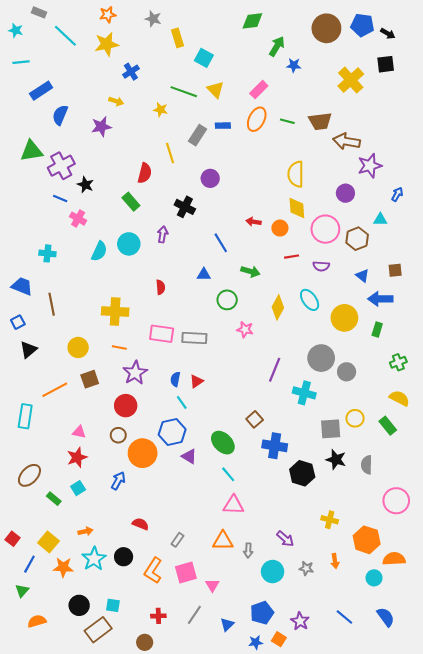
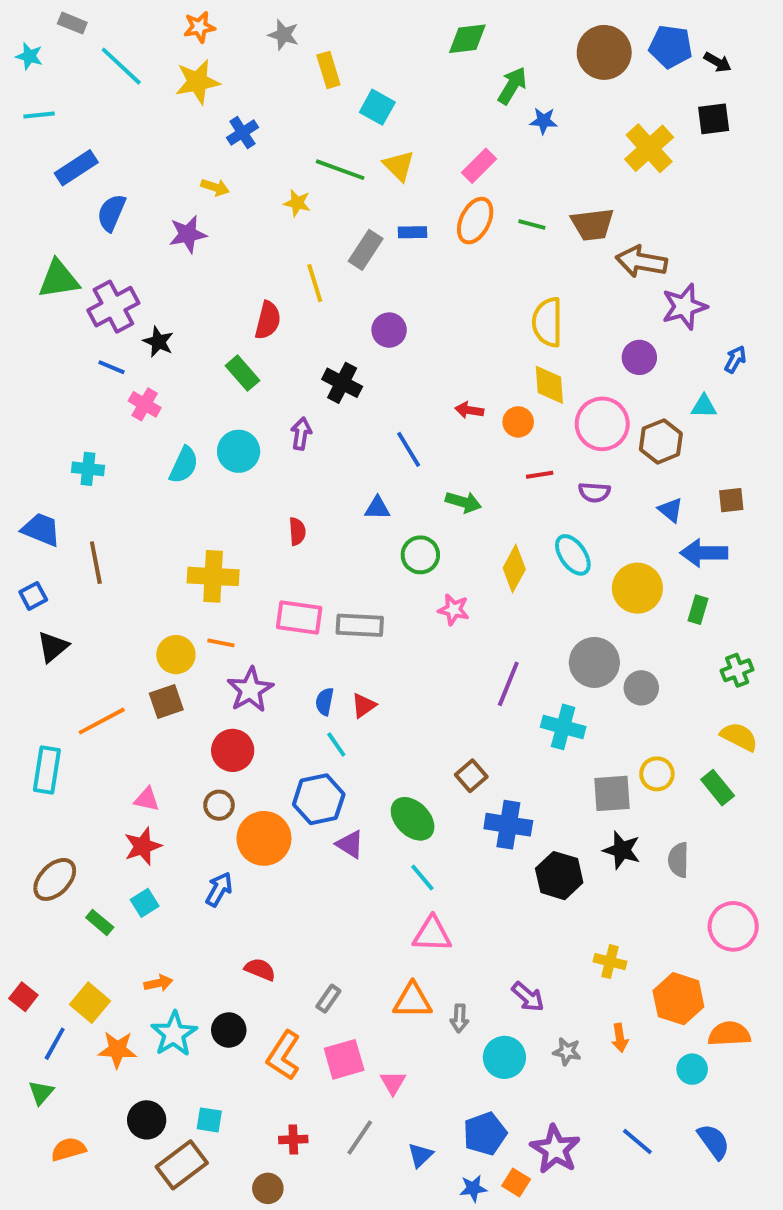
yellow circle: (78, 347) -> (176, 655), moved
purple star: (300, 621) -> (555, 1149), size x1.4

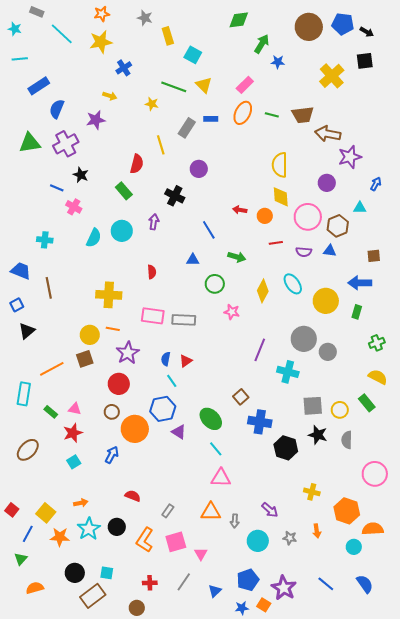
purple cross: (113, 307) -> (66, 144), moved
blue triangle: (671, 510) -> (330, 251), moved, turned -32
yellow circle: (657, 774) -> (340, 410), moved
green rectangle: (100, 922) -> (51, 412), moved

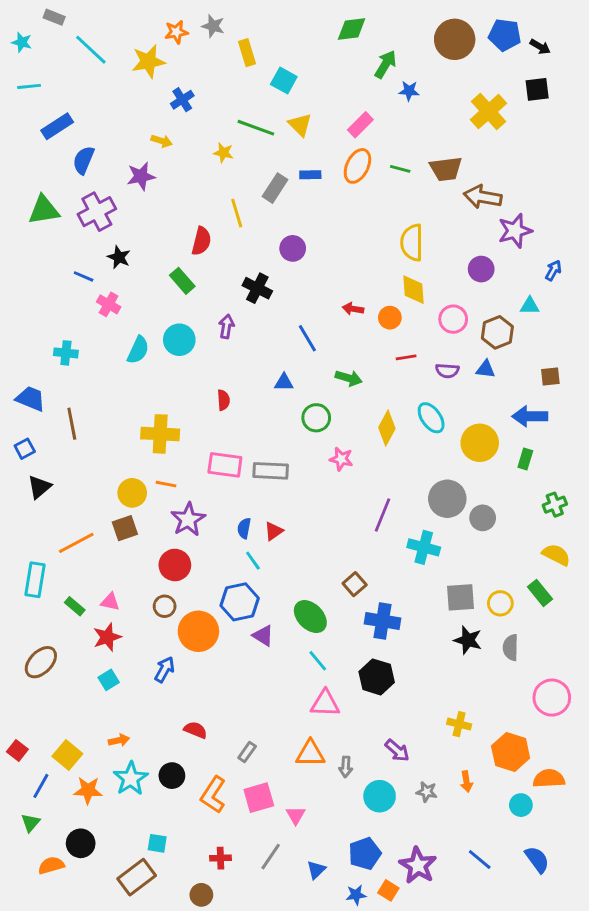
orange star: (102, 14) -> (176, 32), moved
pink circle: (308, 217) -> (453, 319), size x0.7
black hexagon: (286, 448) -> (377, 677), moved
black circle: (75, 573) -> (81, 843), moved

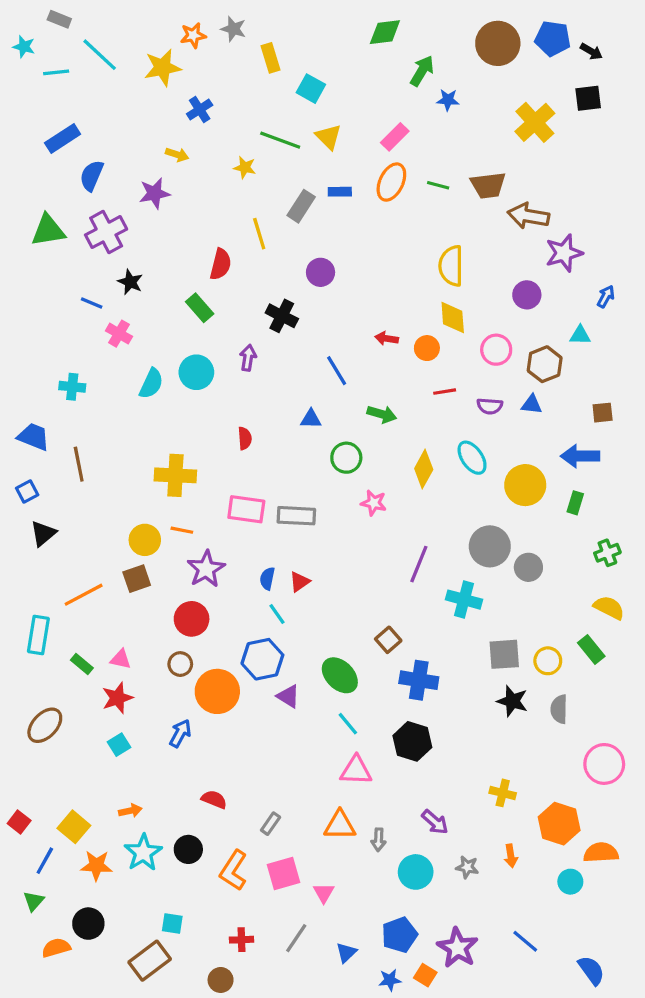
cyan line: (29, 86) -> (56, 72), moved
blue semicircle: (537, 860) -> (591, 970), moved

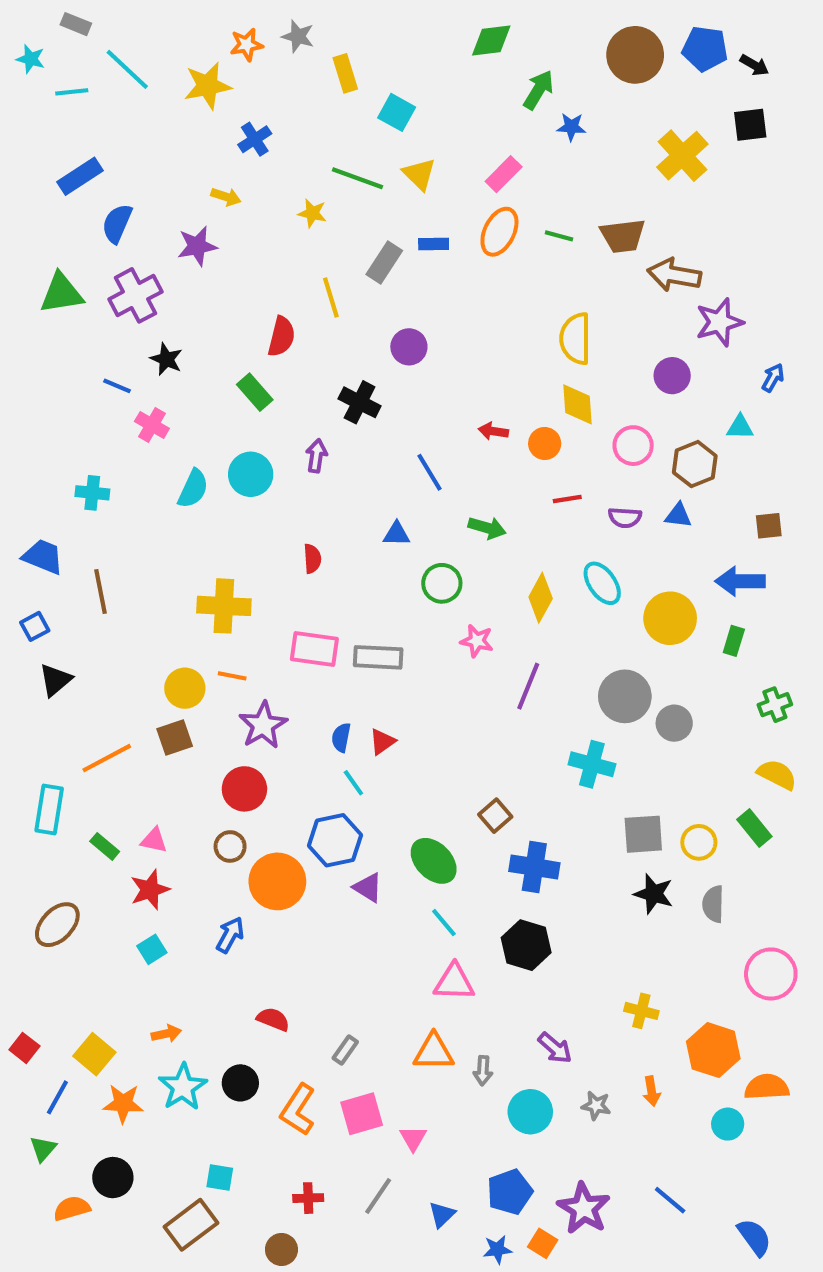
purple line: (419, 564) -> (528, 686), moved

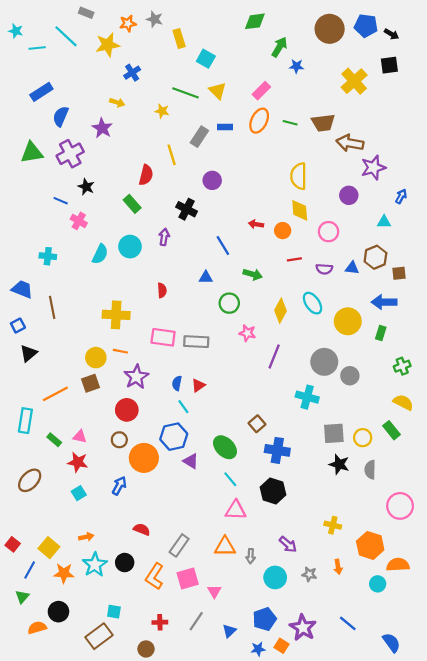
gray rectangle: (76, 24) -> (86, 13), moved
purple star: (197, 246) -> (102, 128), turned -30
brown hexagon: (695, 464) -> (375, 257), moved
red star: (150, 890) -> (78, 462), turned 30
gray rectangle: (345, 1050) -> (179, 545), size x1.5

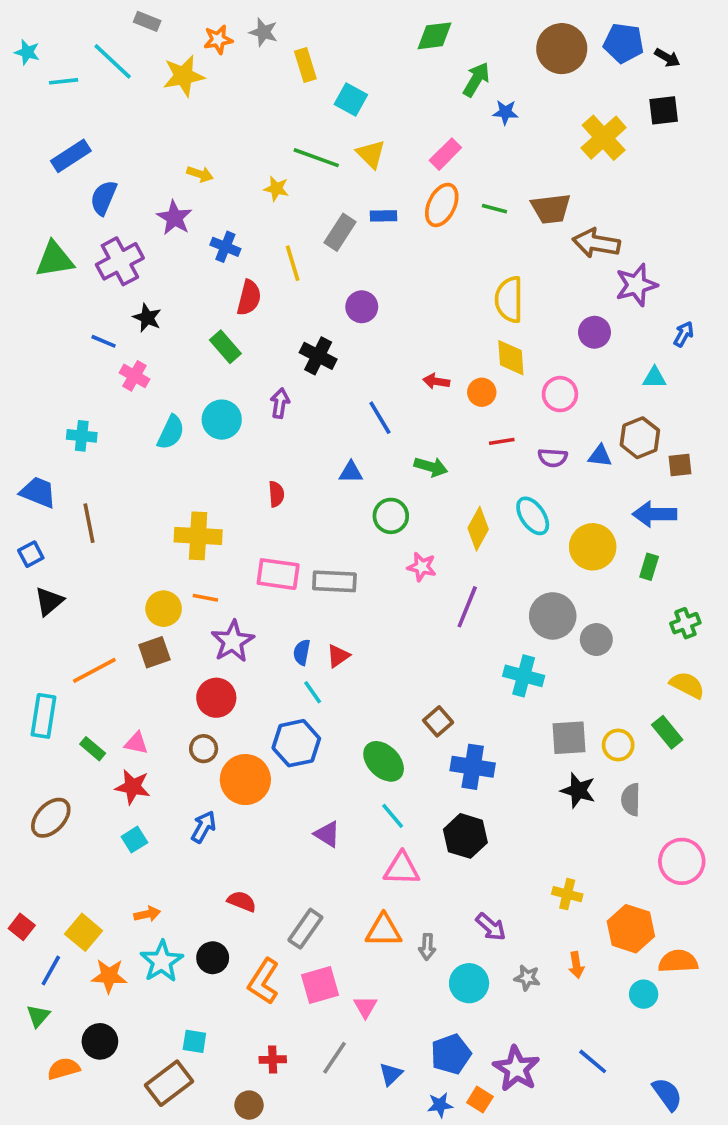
blue cross: (132, 73) -> (225, 247), moved, turned -35
purple triangle: (191, 461) -> (327, 834), moved

